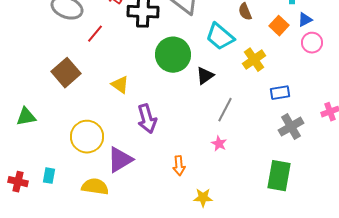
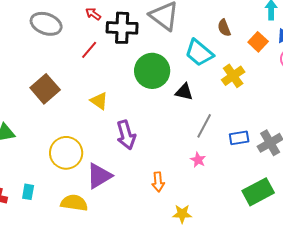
red line: (95, 34) -> (89, 50), moved
black triangle: (205, 76) -> (184, 92), turned 48
blue rectangle: (280, 93) -> (239, 138), moved
green rectangle: (279, 176) -> (258, 192), turned 52

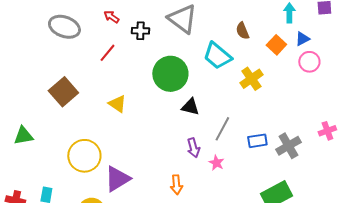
black cross: (122, 28) -> (140, 31), size x0.6
black triangle: (184, 92) -> (190, 107), moved
purple arrow: (126, 135) -> (193, 148), moved, size x0.7

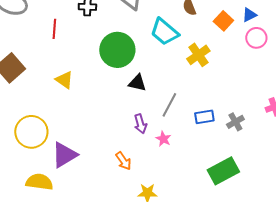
red line: (107, 53) -> (54, 29), turned -36
gray cross: (288, 146) -> (235, 122), size x0.7
orange arrow: (176, 185) -> (123, 161), turned -30

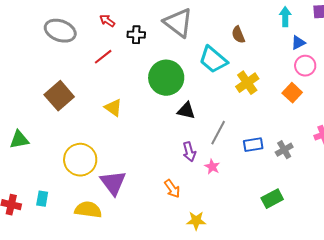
orange square: (223, 21) -> (292, 93), moved
red line: (54, 29) -> (103, 57), turned 48
purple triangle: (64, 155) -> (113, 183), turned -36
green rectangle: (223, 171) -> (272, 199), size x0.7

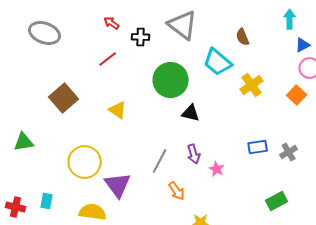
gray ellipse: (60, 31) -> (45, 33), moved
gray line: (218, 133) -> (160, 161), moved

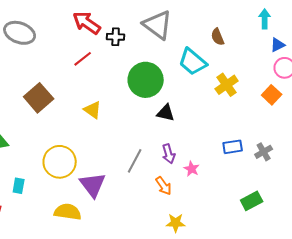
red arrow: (112, 23) -> (87, 23), size x1.8
orange arrow: (177, 191) -> (164, 186), moved
cyan rectangle: (47, 201) -> (19, 186), moved

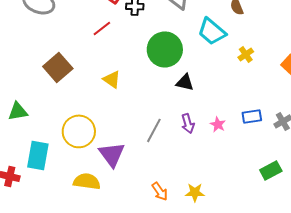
yellow cross: (227, 85) -> (246, 54), size x0.7
pink star: (192, 169) -> (218, 124), moved
cyan rectangle: (19, 186) -> (38, 155), size x1.8
orange arrow: (164, 186) -> (160, 191), moved

